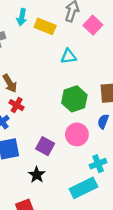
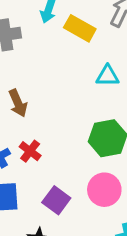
red cross: (17, 105) -> (30, 151), moved

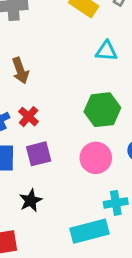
purple square: (56, 200) -> (39, 154), moved, turned 35

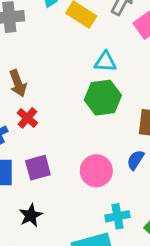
green hexagon: (102, 110) -> (103, 98), moved
red cross: (29, 117) -> (27, 118), moved

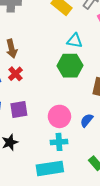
blue semicircle: (136, 160) -> (87, 120), moved
cyan cross: (117, 216) -> (59, 142), moved

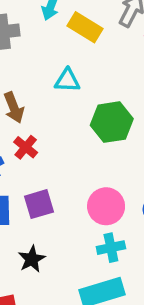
cyan triangle: (75, 41) -> (67, 80), moved

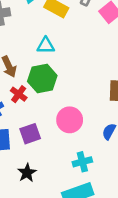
green hexagon: (112, 122) -> (42, 79), moved
pink circle: (106, 206) -> (70, 120), moved

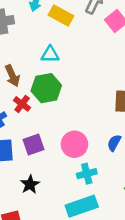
pink circle: (70, 120) -> (74, 144), moved

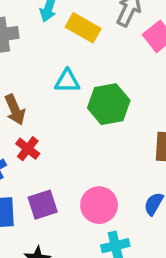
green hexagon: (46, 88) -> (109, 104), moved

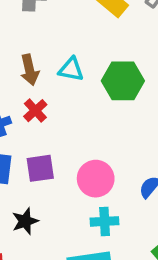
cyan triangle: (67, 81) -> (71, 69), moved

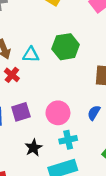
cyan triangle: (71, 69) -> (31, 55), moved
black star: (25, 221) -> (33, 148), moved

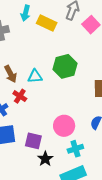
purple square: (21, 112) -> (33, 141), moved, turned 36

